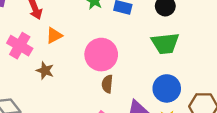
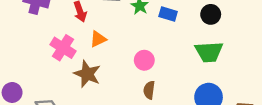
pink circle: (101, 55) -> (144, 60), size x0.6
brown star: (45, 71) -> (87, 74), size x1.5

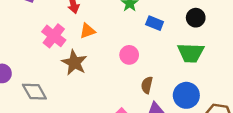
blue rectangle: (168, 14) -> (155, 23), moved
brown semicircle: (149, 90) -> (147, 85), moved

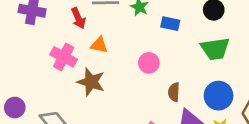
orange triangle: (87, 31) -> (99, 45), turned 42

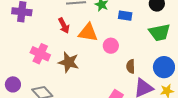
red arrow: (78, 18) -> (64, 26), moved
orange triangle: (99, 45) -> (88, 32), moved, size x1.5
pink cross: (64, 57) -> (40, 54), moved

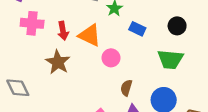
red arrow: (64, 26) -> (63, 31), moved
pink cross: (40, 54) -> (32, 23), moved, turned -36

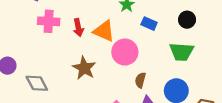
pink circle: (111, 58) -> (125, 52), size x1.5
brown star: (58, 62) -> (84, 68), moved

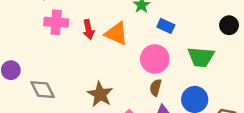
black circle: (187, 20) -> (229, 25), moved
pink circle: (125, 52) -> (155, 59), moved
brown star: (84, 68) -> (100, 94), moved

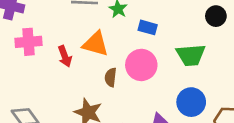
red arrow: (89, 29) -> (65, 56), moved
brown semicircle: (156, 88) -> (111, 77), moved

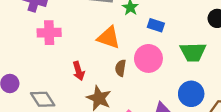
red arrow: (65, 56) -> (79, 71), moved

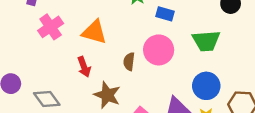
pink cross: (49, 33) -> (51, 27), turned -30
orange triangle: (109, 38) -> (94, 32), moved

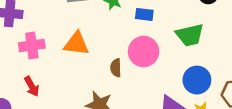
pink cross: (51, 27) -> (32, 45), turned 35
red arrow: (84, 67) -> (32, 86), moved

